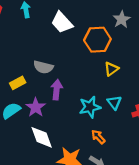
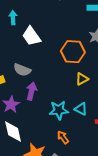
white trapezoid: (62, 22) -> (31, 36), moved
cyan triangle: (114, 103) -> (81, 109), turned -32

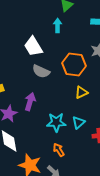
cyan arrow: (13, 18) -> (58, 26), moved
gray semicircle: (22, 70) -> (41, 71), moved
cyan triangle: (81, 109) -> (78, 122), turned 48

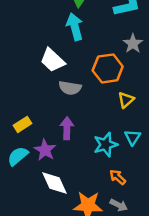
cyan arrow: (58, 26) -> (75, 27), size x1.5

